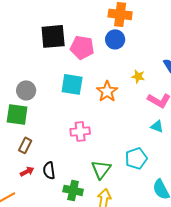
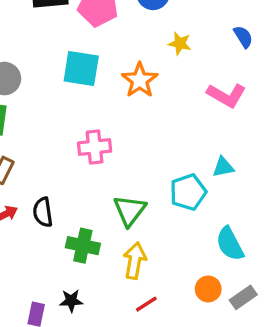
yellow star: (138, 76) -> (180, 43), moved
cyan triangle: (157, 126) -> (223, 167), moved, turned -32

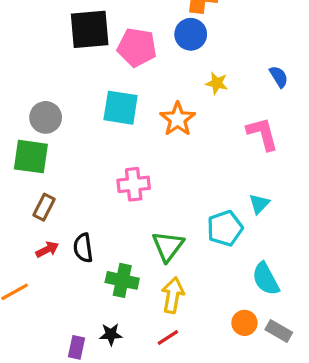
pink L-shape: (227, 95) -> (262, 134), turned -135
cyan triangle: (223, 167) -> (259, 204), turned -35
gray rectangle: (243, 297) -> (279, 331), turned 65
red line: (146, 304) -> (168, 338), moved

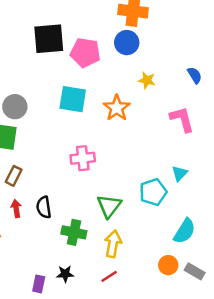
red arrow: (47, 249) -> (16, 209), turned -72
cyan semicircle: (266, 279) -> (185, 231), turned -120

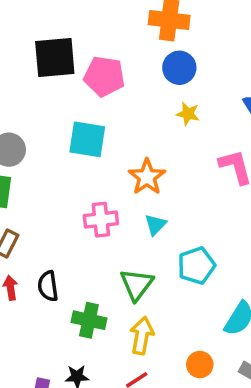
blue circle: (127, 43) -> (179, 68), moved
orange star: (117, 108) -> (147, 177), moved
cyan triangle: (180, 173) -> (155, 225), moved
orange circle: (168, 265) -> (200, 365), moved

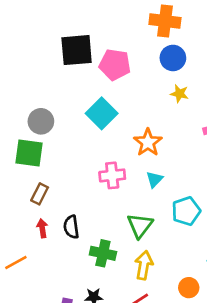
cyan square: (87, 139) -> (102, 113), turned 36

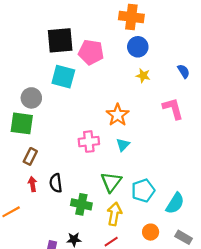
cyan square: (102, 113) -> (63, 77), moved, turned -30
cyan pentagon: (186, 211) -> (143, 191), moved

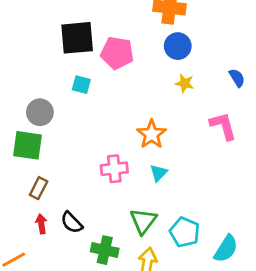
cyan square: (63, 77) -> (81, 85), size x0.6
black semicircle: (56, 183) -> (72, 222), turned -36
cyan pentagon: (143, 191) -> (185, 232), turned -30

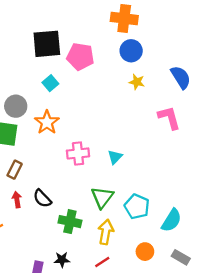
blue semicircle: (237, 78) -> (181, 77), size x1.5
cyan square: (81, 85) -> (50, 83), turned 35
orange star: (152, 134) -> (47, 122), moved

